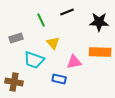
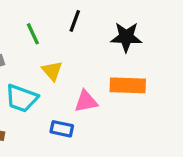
black line: (67, 12) -> (75, 21), turned -48

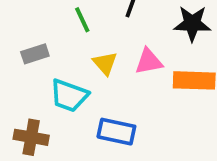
pink triangle: (86, 101) -> (149, 61), moved
blue rectangle: (62, 129) -> (116, 132), size x1.4

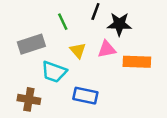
black star: (192, 24) -> (119, 24), moved
gray rectangle: (35, 54) -> (31, 44), size x1.5

